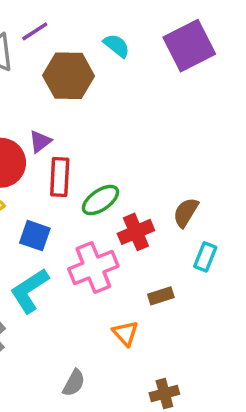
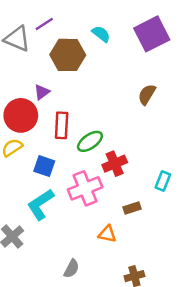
purple triangle: (40, 141) -> (42, 92), moved
brown semicircle: (186, 212) -> (147, 94), moved
orange triangle: (125, 333) -> (107, 234), turned -36

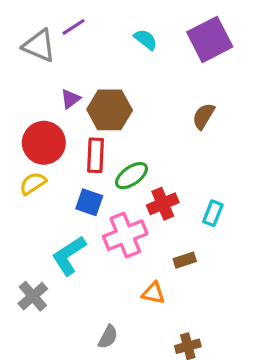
brown hexagon: (68, 55) -> (110, 110), moved
purple triangle: (42, 92) -> (70, 99), moved
blue square: (44, 166) -> (89, 202), moved
cyan rectangle: (163, 181) -> (213, 213), moved

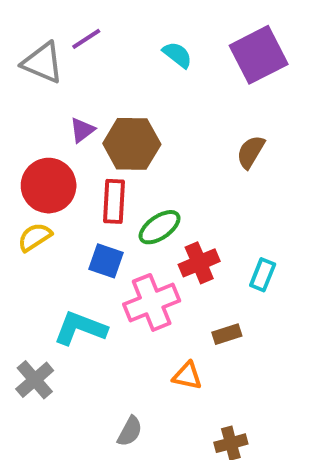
cyan L-shape: (69, 255) -> (80, 328), turned 54

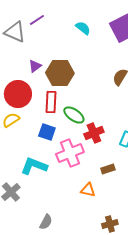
green ellipse: (160, 227) -> (74, 115), turned 70
gray semicircle: (130, 431) -> (46, 222), moved

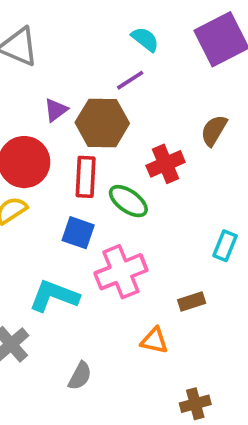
purple line: (37, 20) -> (130, 80), moved
red cross: (94, 133) -> (166, 164), moved
gray semicircle: (46, 222) -> (80, 376), moved

